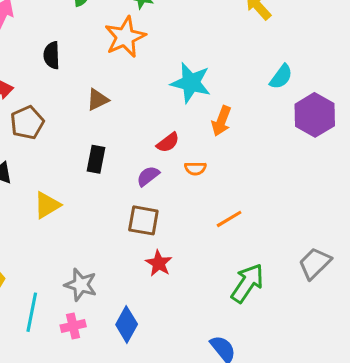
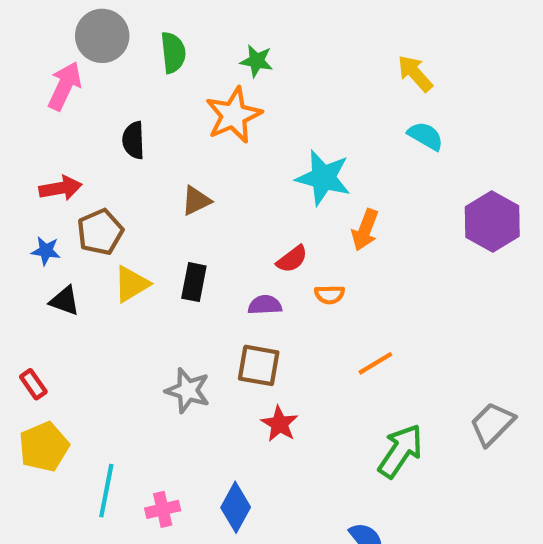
cyan semicircle: (281, 77) -> (425, 136), moved, turned -96
purple semicircle: (148, 176) -> (265, 305), turned 35
yellow triangle: (47, 205) -> (131, 284), moved
gray star: (81, 285) -> (188, 390), moved

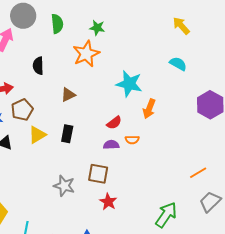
yellow arrow: (415, 73) -> (181, 26), moved
purple semicircle: (265, 305) -> (111, 145), moved
orange line: (375, 363) -> (198, 173), moved

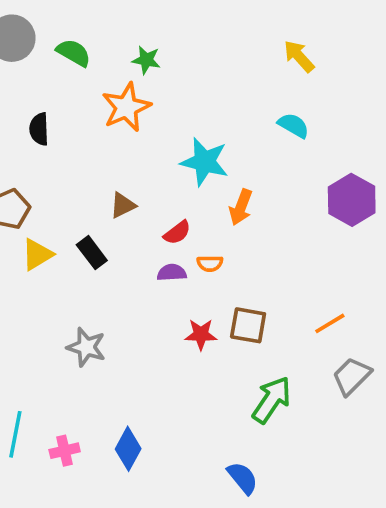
green semicircle: (57, 24) -> (74, 53), turned -54
brown triangle: (68, 95) -> (123, 205), moved
black rectangle: (67, 134) -> (92, 253), turned -48
brown square: (98, 174) -> (248, 325), moved
red star: (108, 202) -> (201, 334), moved, turned -30

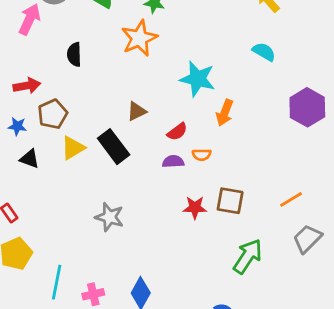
black rectangle: (92, 253) -> (114, 147), size x1.4

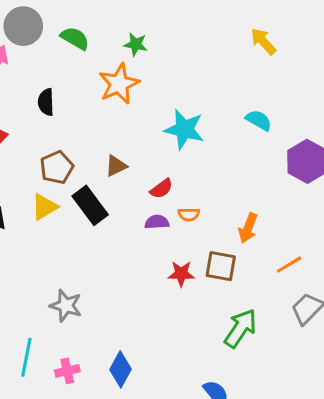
cyan semicircle: (264, 52) -> (259, 120), moved
orange arrow: (225, 113) -> (248, 228), moved
brown pentagon: (53, 114) -> (57, 167), moved
gray star: (109, 217) -> (66, 306), moved

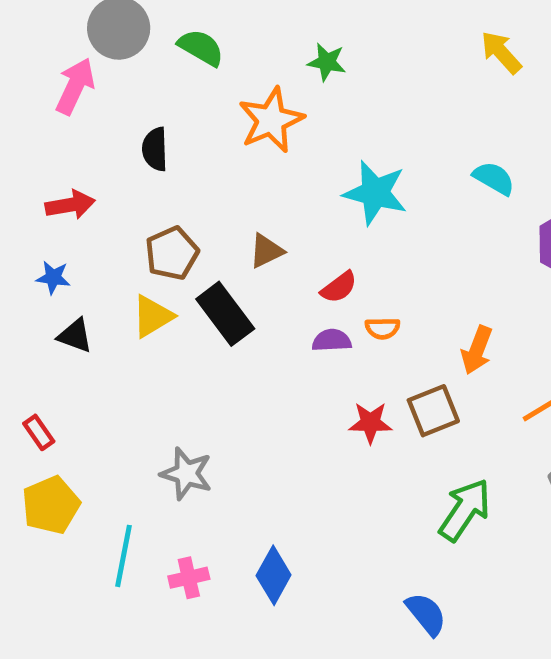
green star: (136, 44) -> (327, 62), moved
brown square: (221, 266) -> (433, 411), turned -32

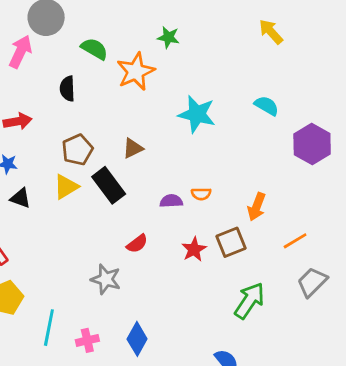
green semicircle: (201, 48) -> (94, 49), moved
red semicircle: (339, 287) -> (137, 244), moved
red star: (370, 423) -> (194, 249), turned -30
gray star: (186, 474) -> (106, 279), moved

